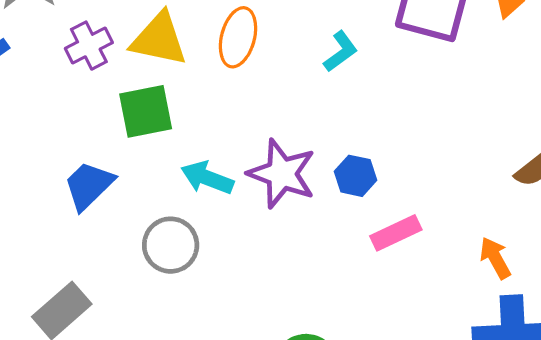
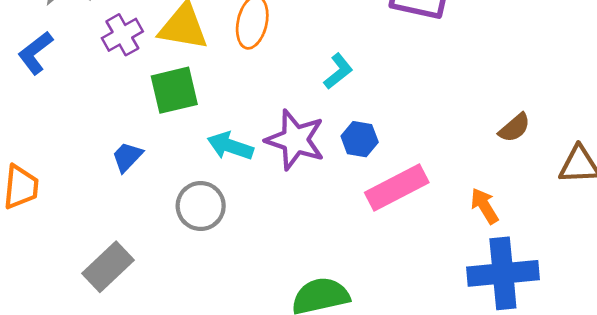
cyan L-shape: (341, 52) -> (338, 71), moved
blue trapezoid: (89, 185) -> (127, 157), size x0.7
pink rectangle: (396, 233) -> (397, 187), size x1.4

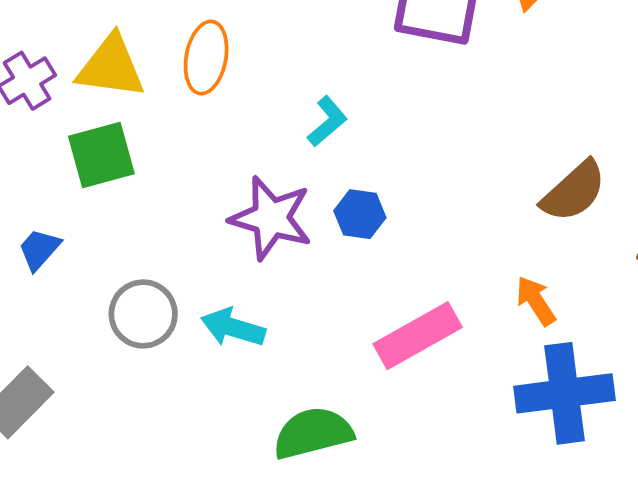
brown semicircle: (514, 128) -> (574, 191), size x1.5
cyan arrow: (230, 146) -> (233, 328), moved
pink rectangle: (397, 187) -> (418, 336), moved

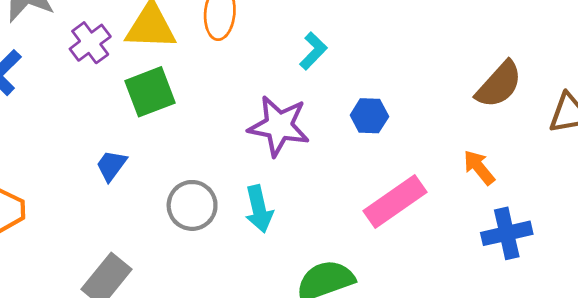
blue hexagon: (360, 214) -> (369, 116), moved
cyan arrow: (233, 328) -> (259, 209), turned -114
blue cross: (564, 393) -> (507, 233), size x0.7

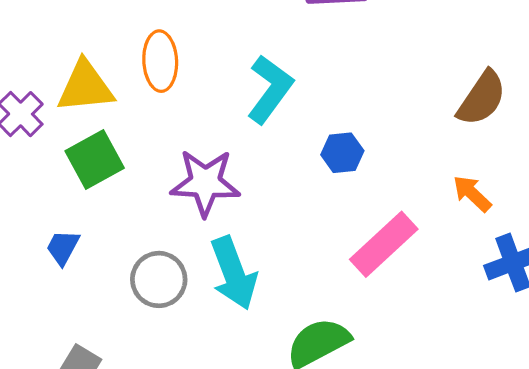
cyan L-shape: (313, 51) -> (270, 89), size x1.6
purple star: (279, 126) -> (205, 183), moved
cyan arrow: (259, 209) -> (234, 273), size x1.4

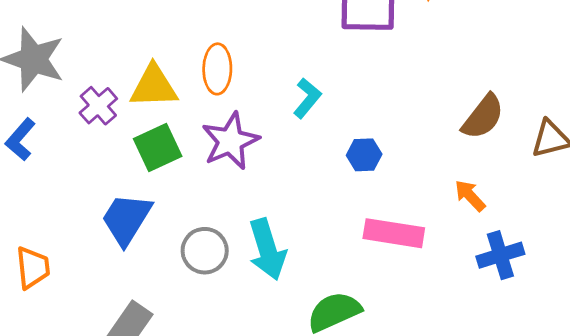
cyan L-shape: (270, 89) -> (307, 98), size x0.7
purple star: (205, 183) -> (230, 141), moved, turned -30
pink rectangle: (384, 244) -> (394, 233), turned 48
blue trapezoid: (63, 247) -> (126, 219), size x1.8

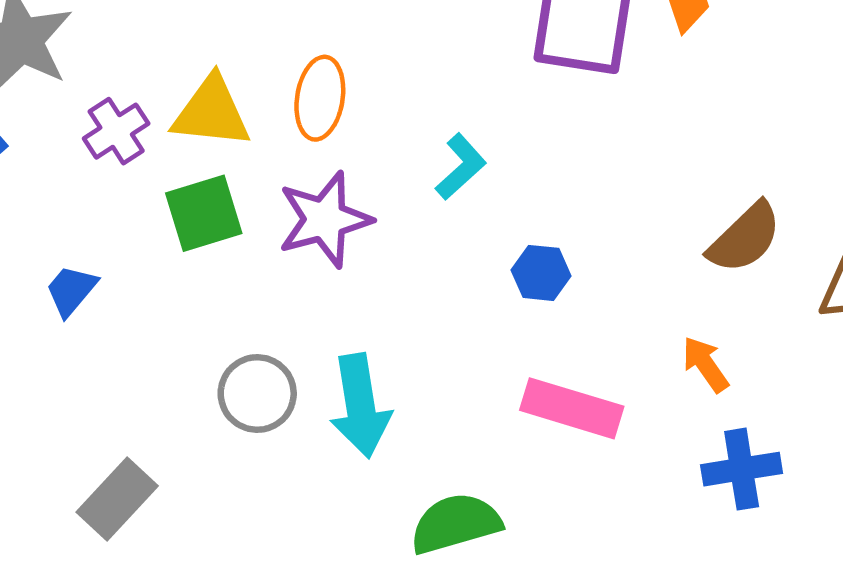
blue trapezoid: (126, 219) -> (71, 290), moved, size x0.6

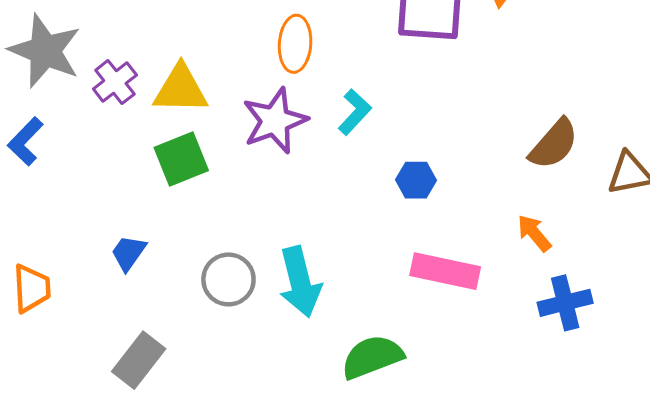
orange ellipse: (320, 98) -> (295, 44), moved
purple cross: (116, 131) -> (115, 82), moved
purple star: (325, 219) -> (275, 121), moved
blue trapezoid: (71, 290) -> (128, 253), moved

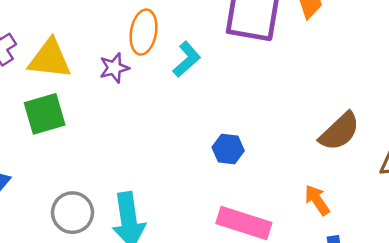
cyan L-shape: (355, 112) -> (187, 59), moved
purple star: (275, 121) -> (114, 68), moved, size x0.6

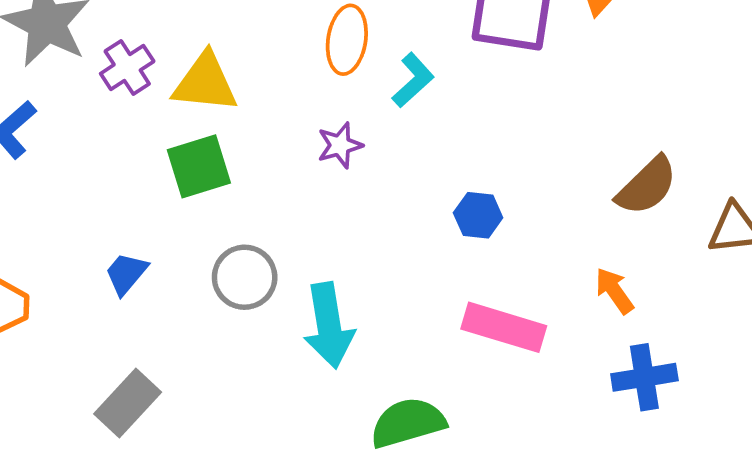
purple star: (114, 68) -> (340, 145), moved
gray circle: (72, 213) -> (245, 277), moved

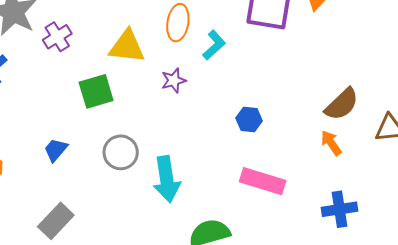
yellow triangle: (205, 83) -> (127, 47), moved
orange arrow: (614, 291) -> (331, 143), moved

